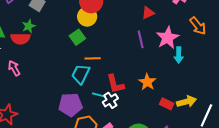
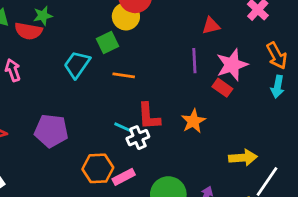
cyan arrow: (179, 55) -> (278, 87), moved
cyan trapezoid: (81, 74) -> (77, 65), moved
red rectangle: (167, 104) -> (222, 88), moved
purple pentagon: (70, 105) -> (51, 131), moved

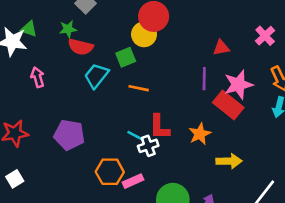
red semicircle: (28, 31) -> (81, 47), moved
red rectangle: (222, 88) -> (228, 105), size x1.6
yellow arrow: (243, 158) -> (229, 161), moved

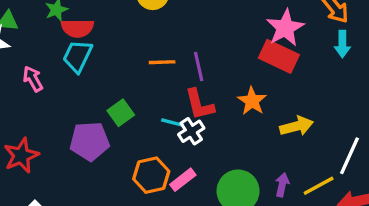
green square: (126, 57) -> (121, 113), moved
cyan trapezoid: (96, 76) -> (78, 56), moved
purple line: (204, 79) -> (199, 66), moved

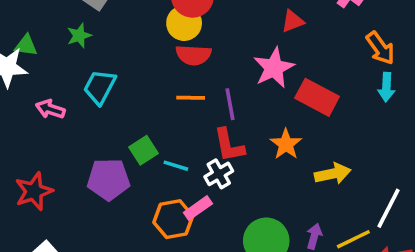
red semicircle: (77, 28) -> (194, 55), moved
pink star: (285, 28) -> (274, 68), moved
pink arrow: (33, 79) -> (50, 109), turned -45
cyan line: (173, 123) -> (176, 166), moved
pink rectangle: (183, 180) -> (198, 208), moved

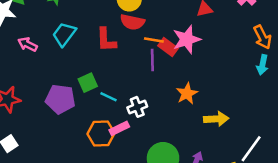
red rectangle: (317, 97) -> (168, 47), moved, size x0.7
orange line: (191, 98) -> (154, 40), moved
red L-shape: (229, 145) -> (106, 40), moved

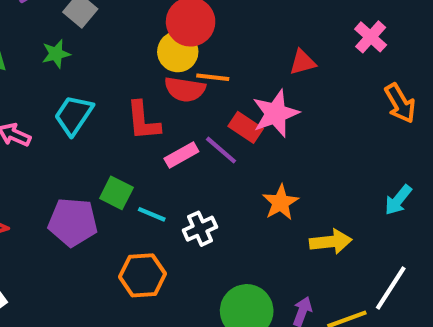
orange line: (154, 40) -> (213, 77), moved
purple line: (152, 60) -> (221, 150), turned -45
cyan arrow: (262, 65) -> (398, 200), moved, turned 30
green square: (88, 83) -> (116, 193), turned -36
pink rectangle: (119, 128) -> (181, 155), moved

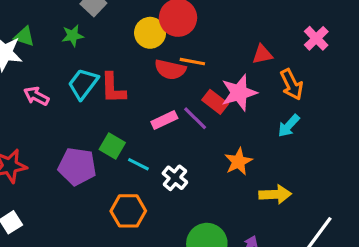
yellow circle: (178, 52) -> (150, 33), moved
orange arrow: (400, 103) -> (292, 84), moved
red L-shape: (143, 121) -> (113, 88), moved
cyan arrow: (398, 200) -> (289, 126), moved
white cross: (200, 229) -> (175, 178), turned -30

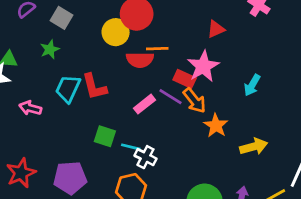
orange arrow: (292, 84) -> (194, 100), moved
purple pentagon: (77, 166) -> (70, 178), moved
white cross: (175, 178) -> (145, 157), moved

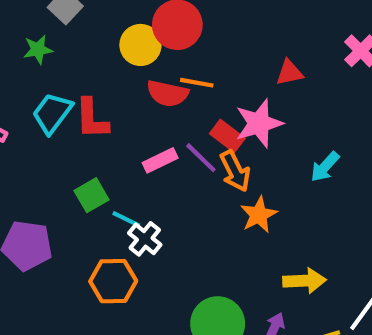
green square: (105, 136) -> (91, 195), turned 30
yellow arrow: (254, 147) -> (304, 281), moved

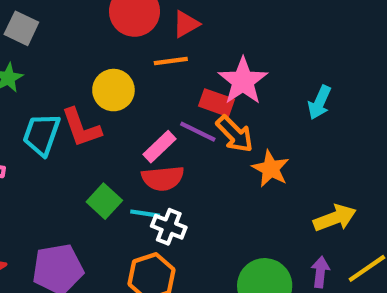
yellow circle: (140, 45) -> (113, 90), moved
red triangle: (289, 73) -> (186, 24), moved
red semicircle: (168, 93) -> (163, 178), moved

